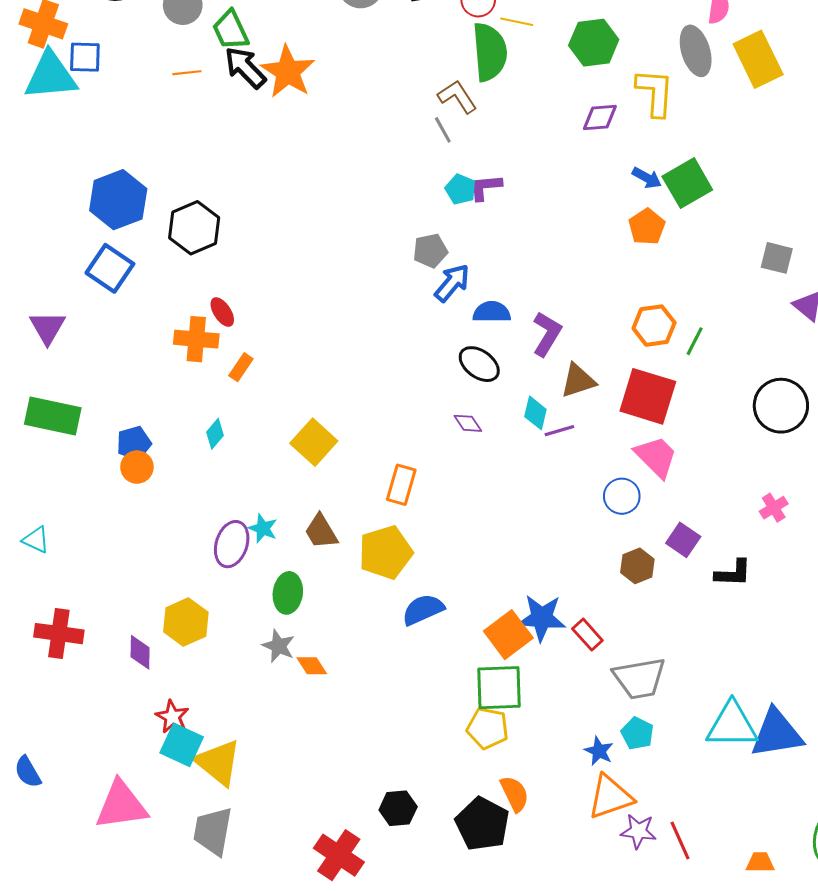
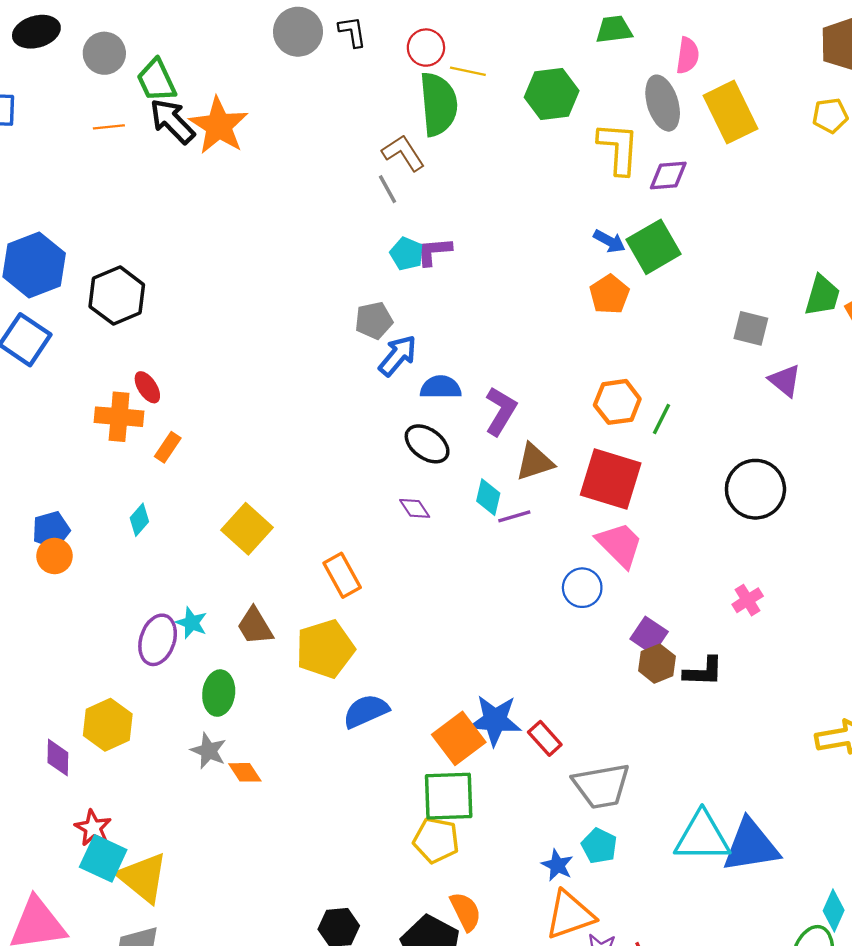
purple diamond: (600, 117) -> (668, 176), moved
orange rectangle: (401, 485) -> (342, 575), turned -45
brown hexagon: (637, 566) -> (657, 664), moved

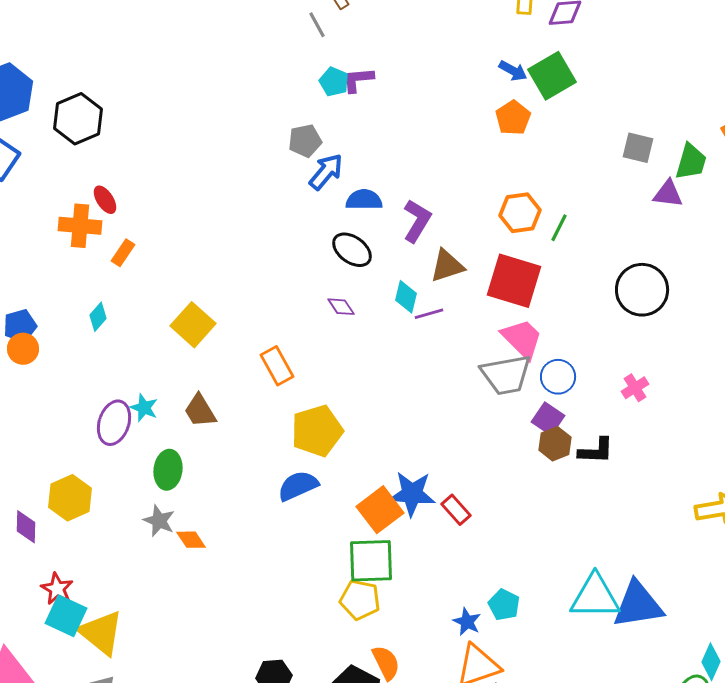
green trapezoid: (822, 296) -> (691, 162), moved
purple triangle: (785, 380) -> (668, 194), turned -32
blue circle: (582, 588) -> (558, 377), moved
yellow pentagon: (325, 649) -> (317, 431), moved
gray trapezoid: (601, 786) -> (506, 375), moved

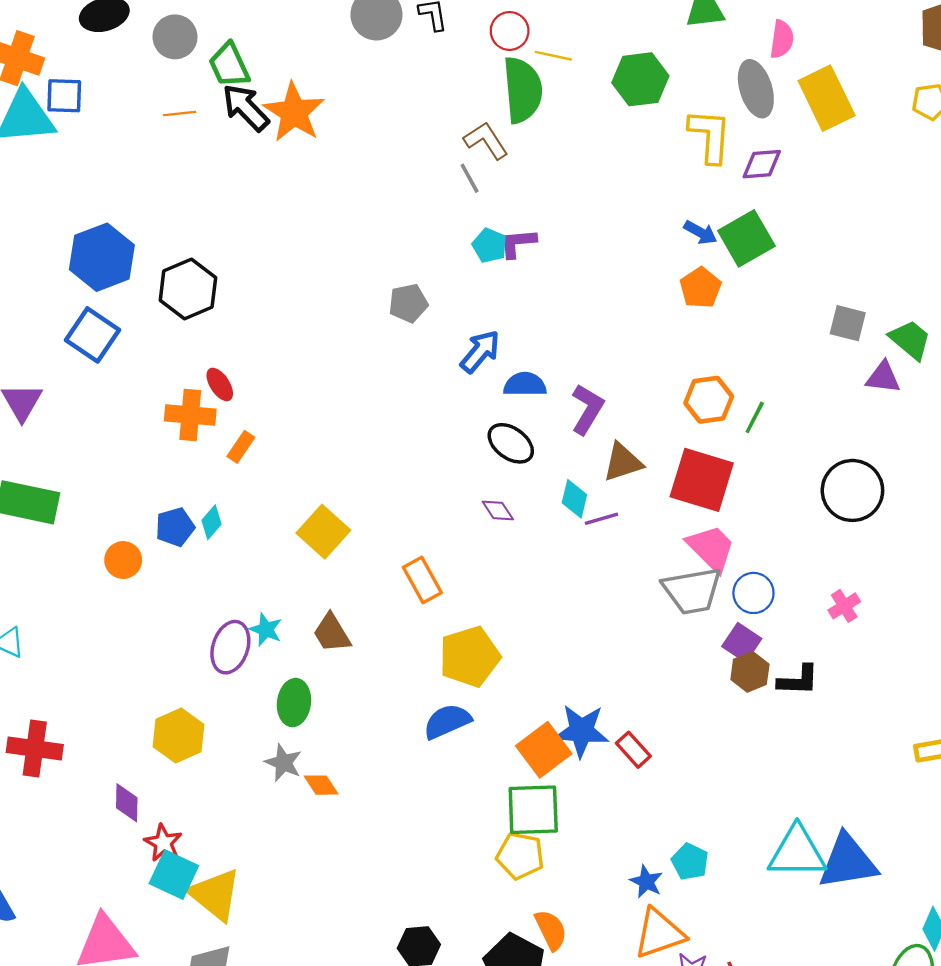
gray pentagon: (305, 141) -> (408, 303), moved
green trapezoid: (691, 162) -> (910, 340), turned -66
blue pentagon: (20, 326) -> (175, 527), moved
purple diamond: (26, 527) -> (127, 803), moved

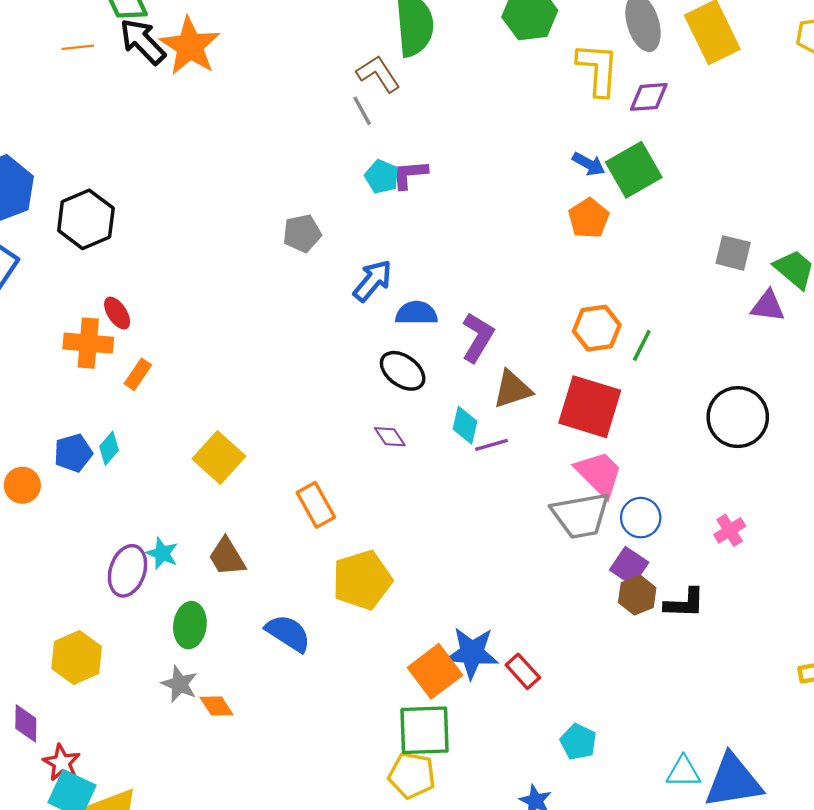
blue semicircle: (447, 721) -> (288, 633), moved, turned 57
cyan triangle: (797, 852) -> (683, 772), size x0.6
cyan pentagon: (690, 862) -> (578, 742), moved

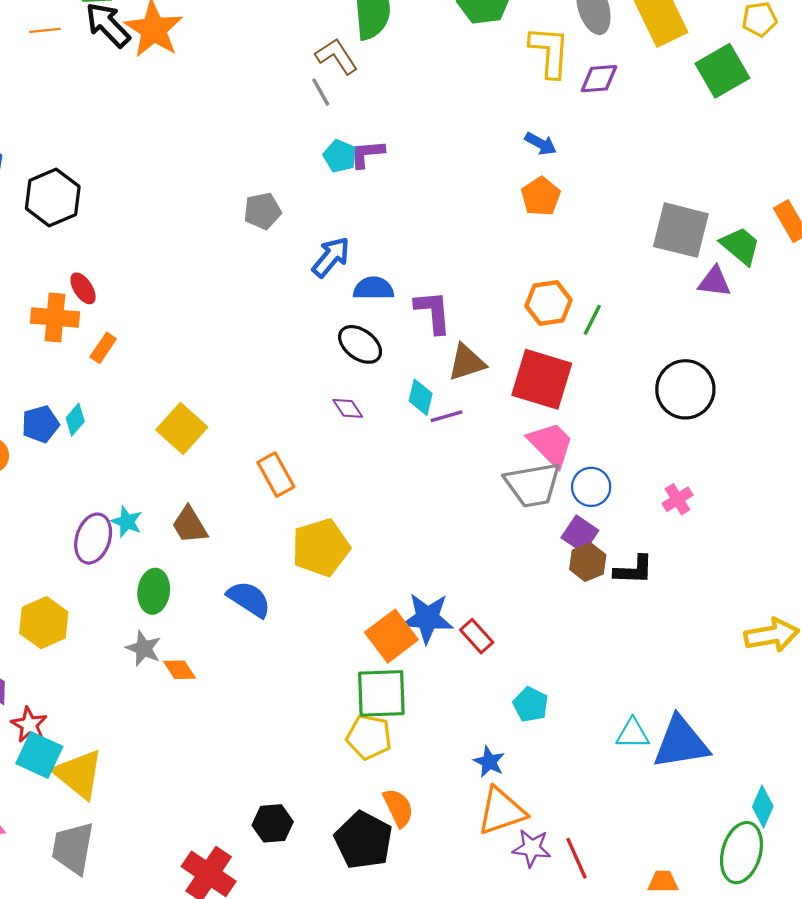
green square: (634, 170) -> (722, 71), moved
gray square: (733, 253) -> (681, 230), size x1.6
purple L-shape: (478, 337) -> (433, 312), turned -36

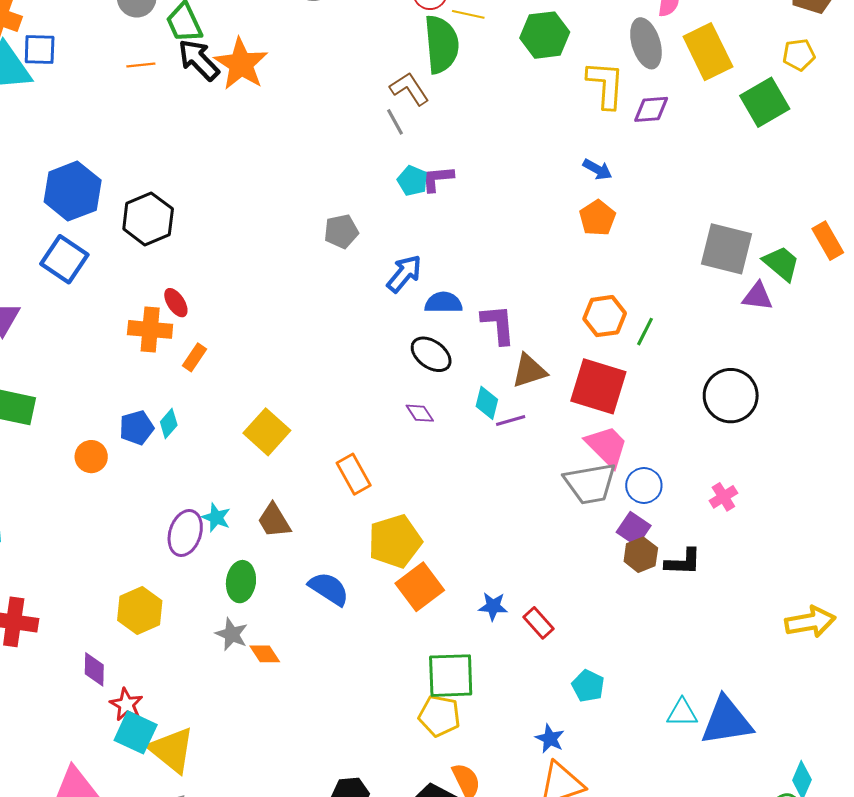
blue star: (427, 618) -> (493, 606), size x0.6
orange square: (391, 636) -> (420, 587), moved

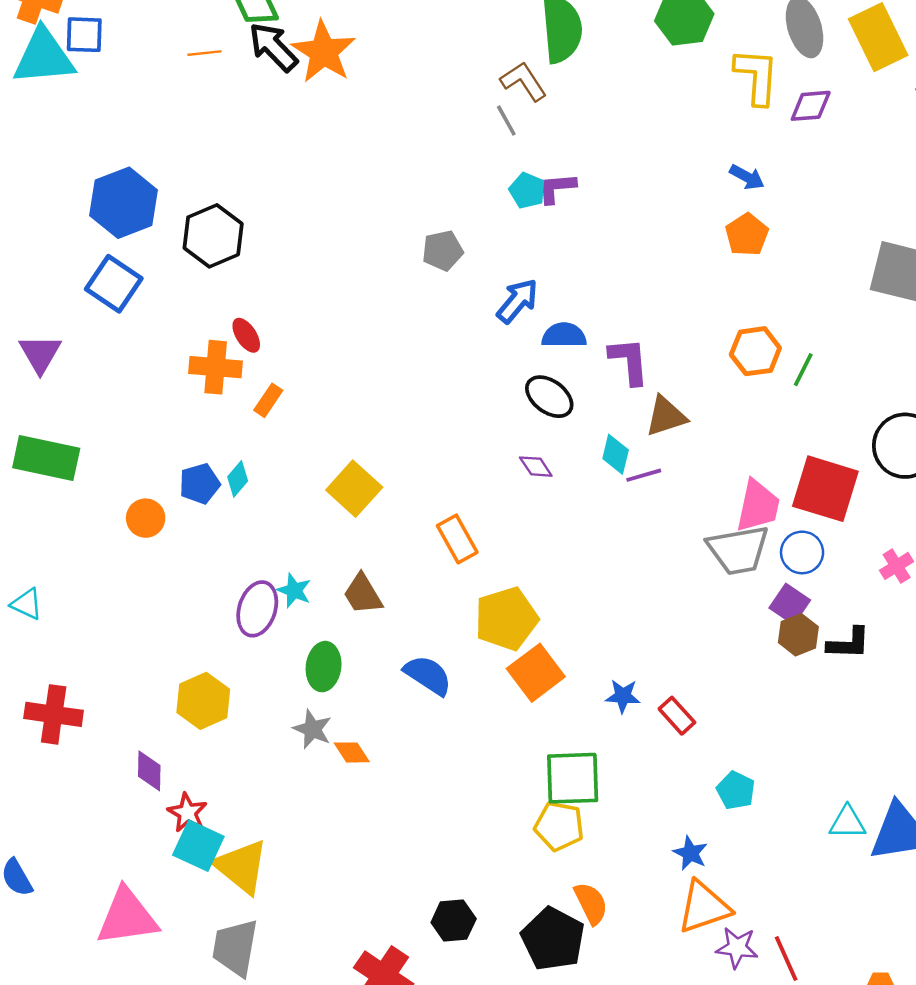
red square: (598, 386) -> (825, 489), moved
pink trapezoid: (607, 446) -> (758, 506), turned 57

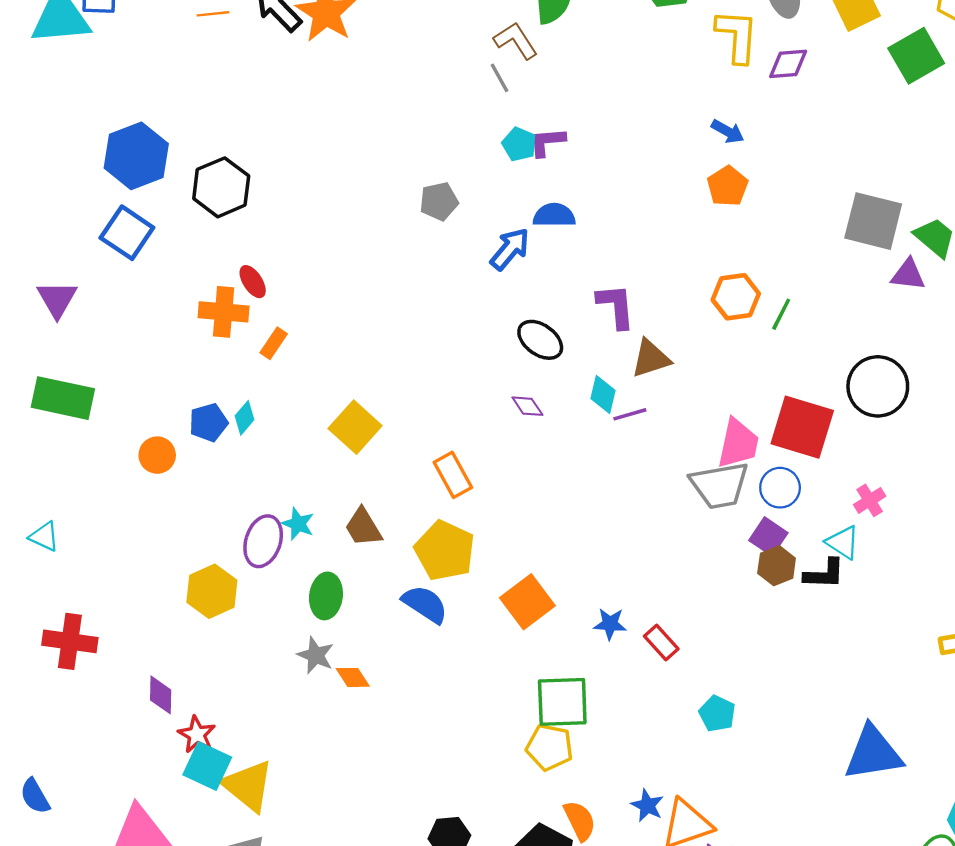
blue semicircle: (564, 335) -> (554, 215), moved
yellow pentagon: (506, 619) -> (445, 551), moved, turned -30
yellow hexagon: (203, 701) -> (212, 591), moved
cyan triangle: (847, 822) -> (843, 542), moved, turned 33
blue star: (690, 853) -> (647, 805), moved

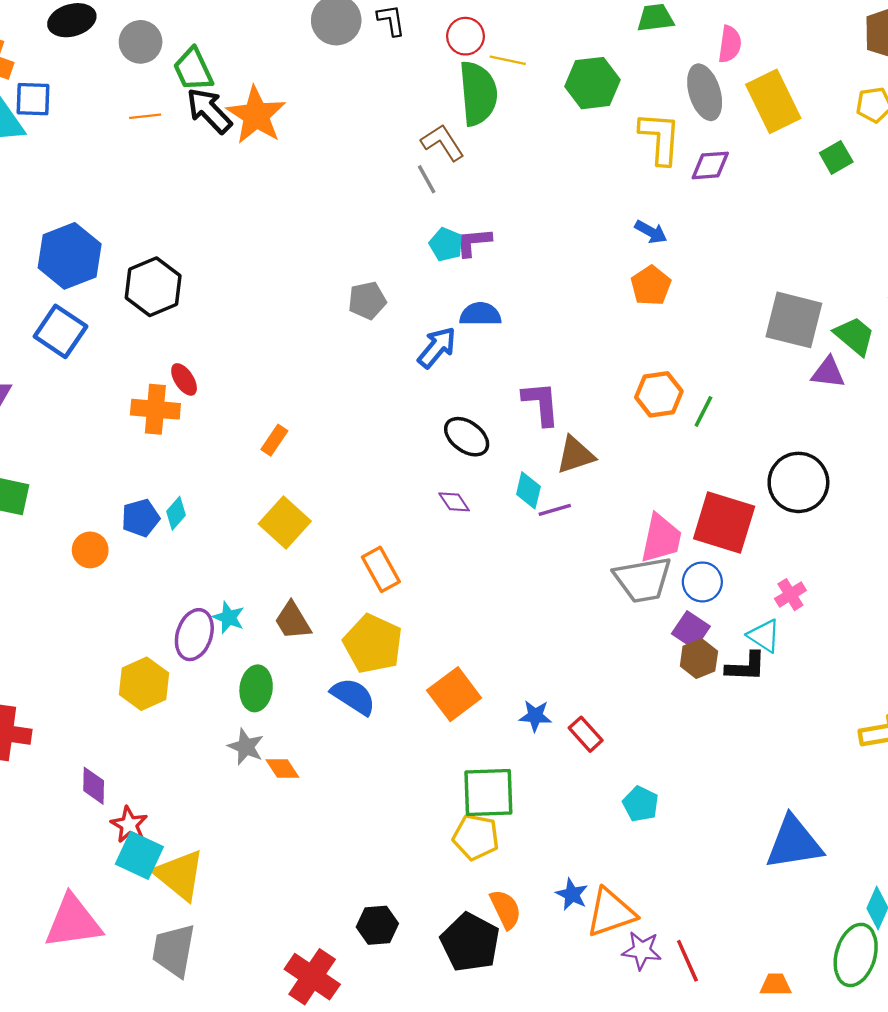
green square: (916, 56) -> (836, 157), size x0.6
orange rectangle: (274, 343) -> (274, 440), moved

